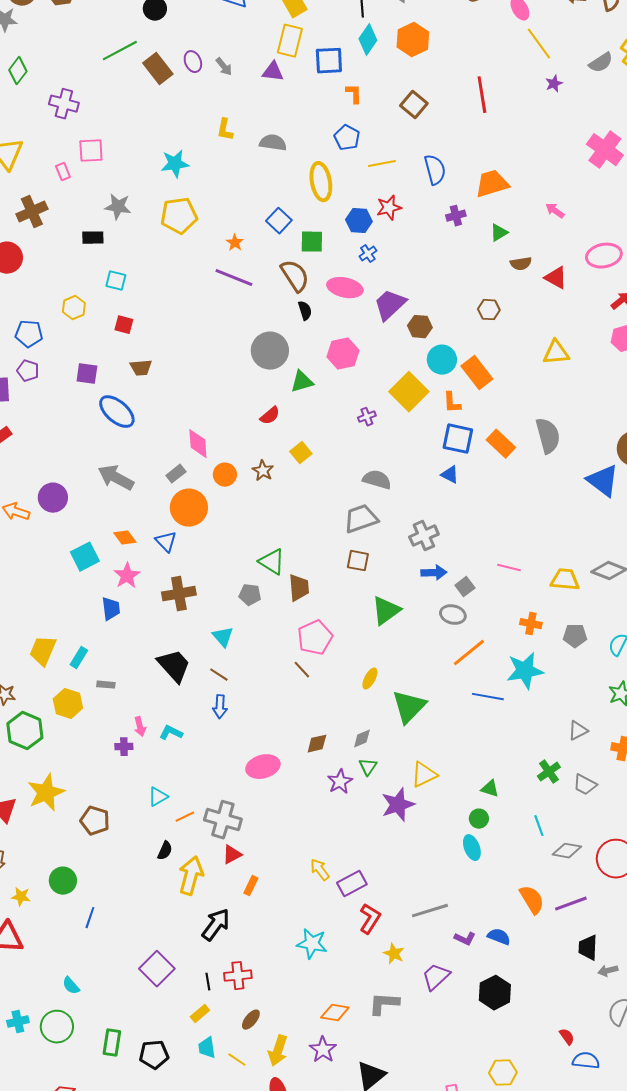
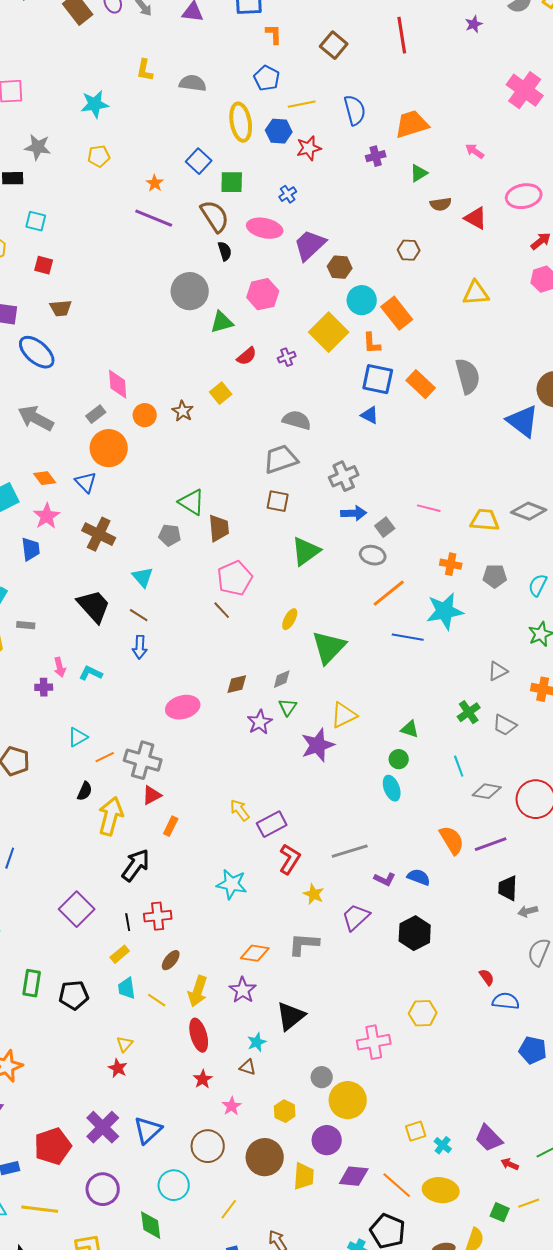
yellow pentagon: (179, 216) -> (99, 156), size x0.6
blue hexagon: (359, 221) -> (279, 131), moved
red semicircle: (270, 416) -> (247, 356), moved
brown cross: (179, 594) -> (99, 534), turned 36

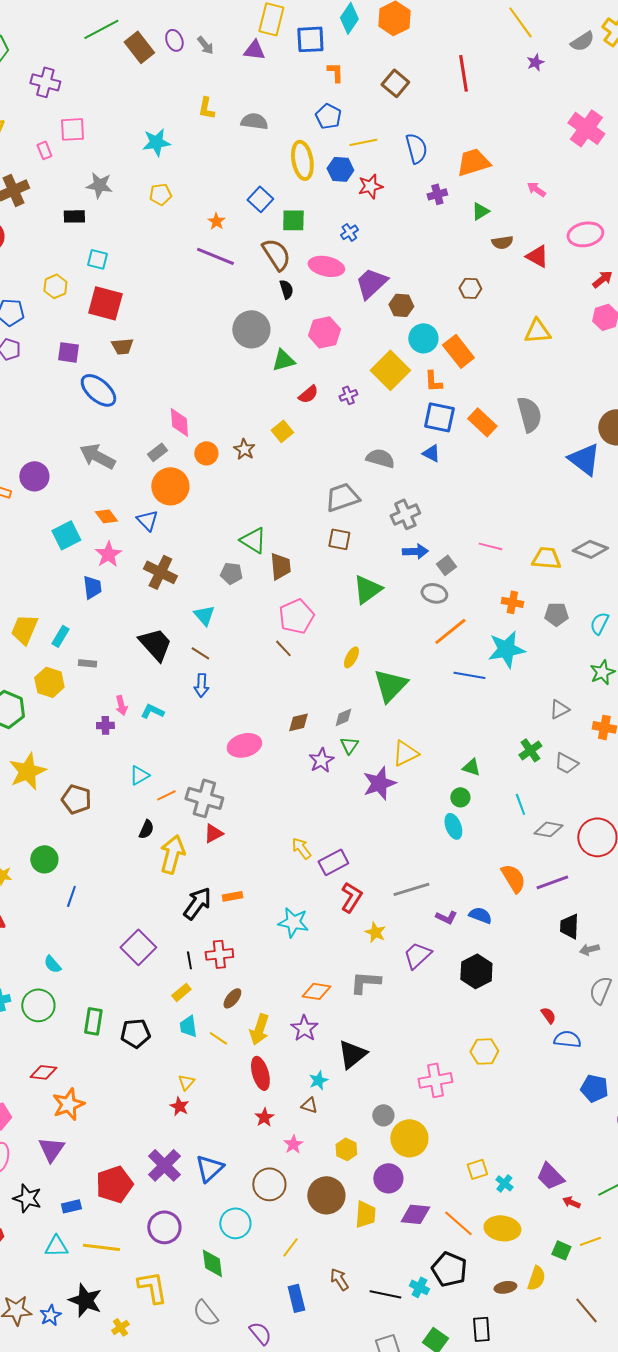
red square: (44, 265) -> (105, 303), size x1.8
gray semicircle: (297, 420) -> (380, 458), moved
orange rectangle: (171, 826) -> (232, 896), moved, turned 54

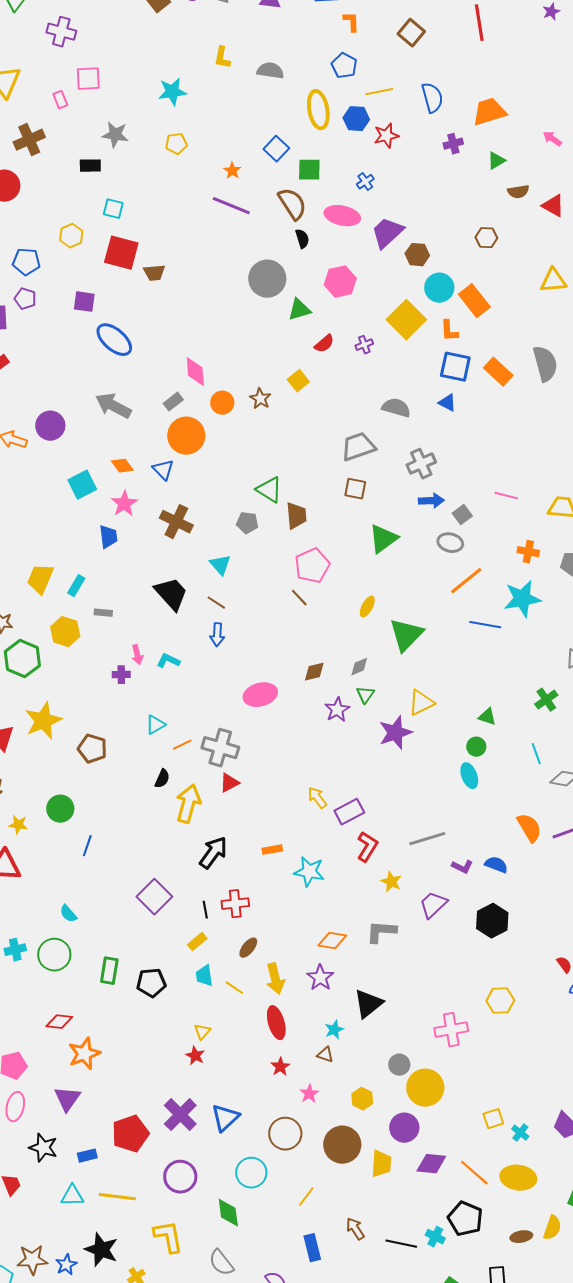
brown trapezoid: (122, 346) -> (154, 273), moved
orange rectangle: (232, 896) -> (272, 850), moved
yellow arrow: (259, 1029) -> (275, 979), turned -32

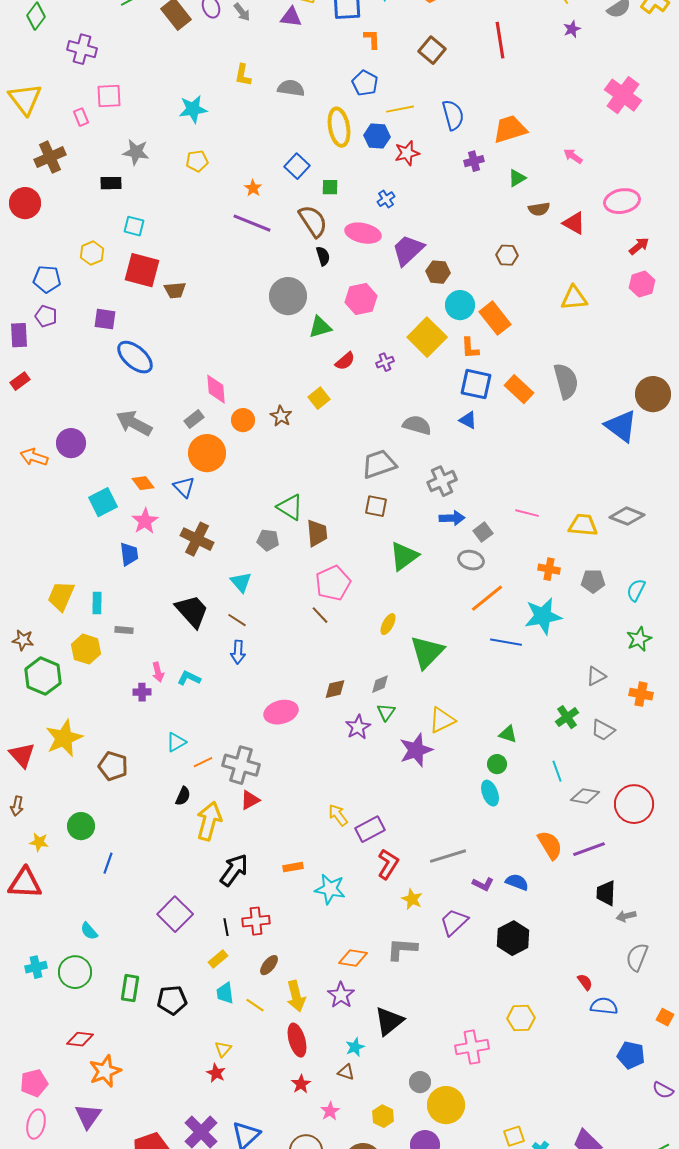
green square: (309, 170) -> (330, 187), size x0.7
cyan rectangle: (76, 586) -> (97, 603), turned -30

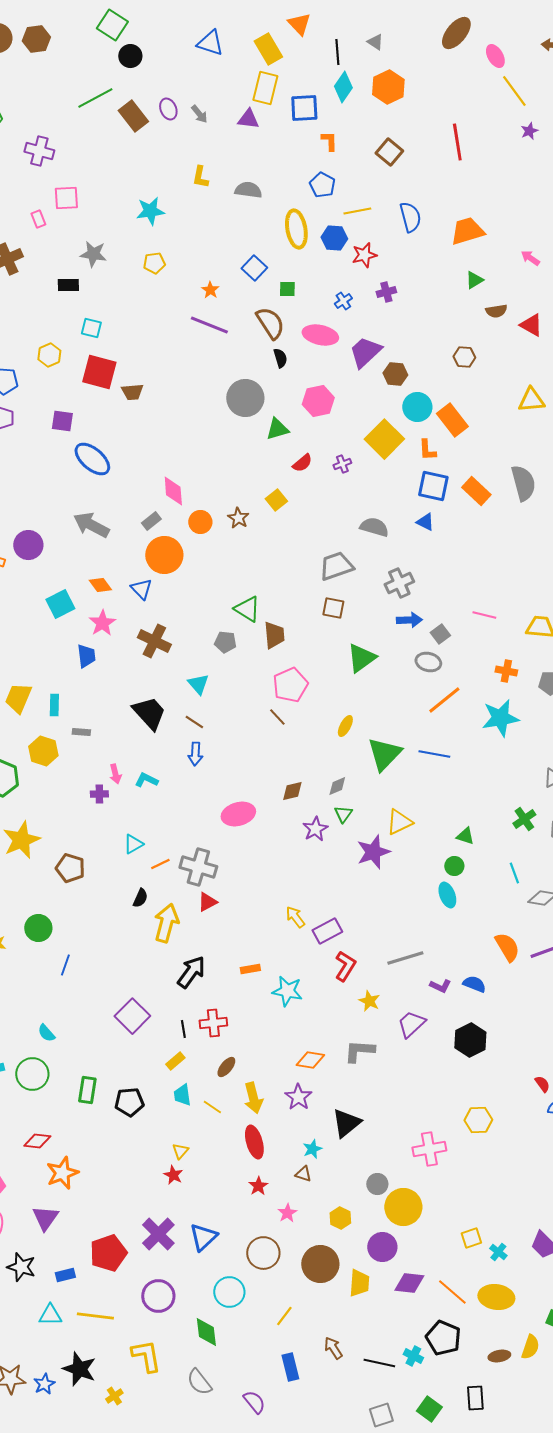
purple cross: (474, 161) -> (386, 292), moved
blue line: (506, 642) -> (434, 754), moved

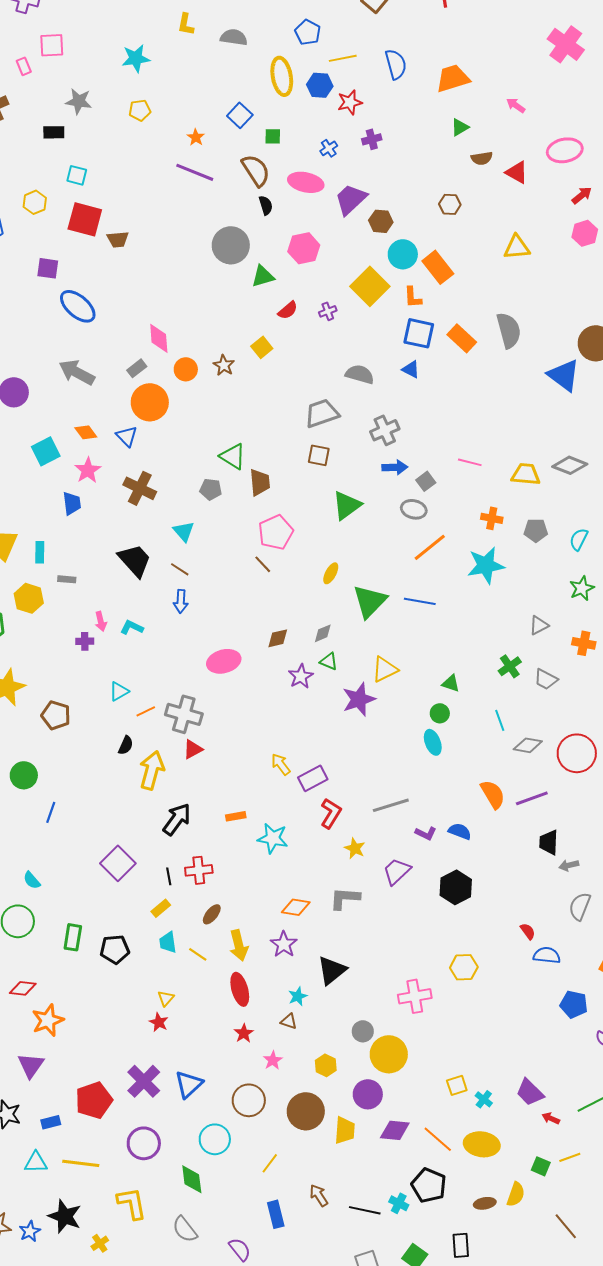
green triangle: (343, 814) -> (329, 661), turned -42

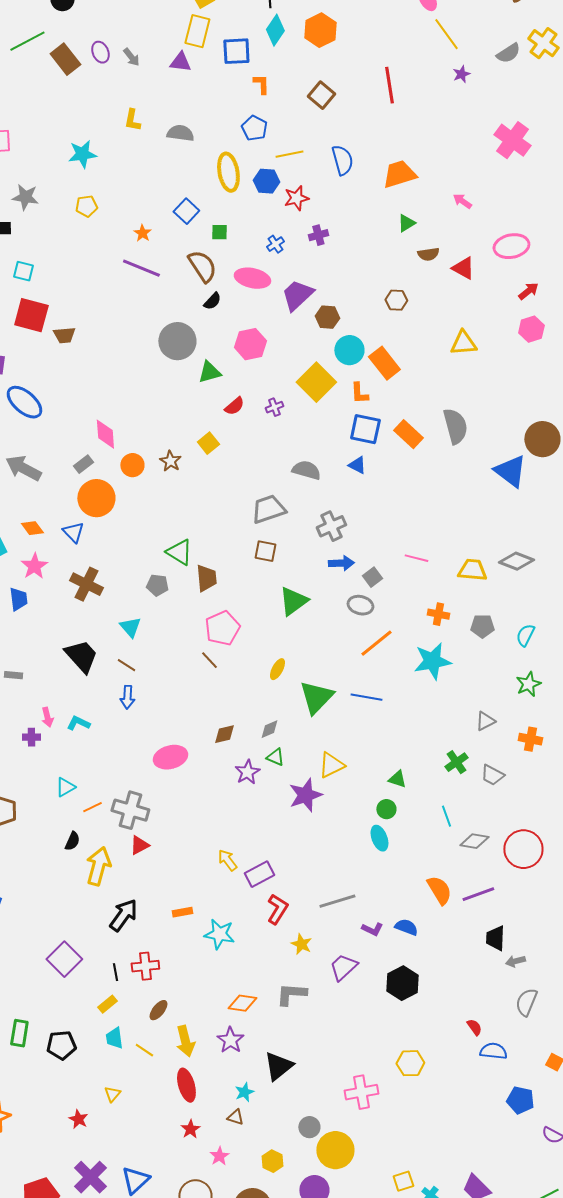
black semicircle: (266, 205) -> (212, 301), turned 60
red star: (159, 1022) -> (78, 1119), moved

